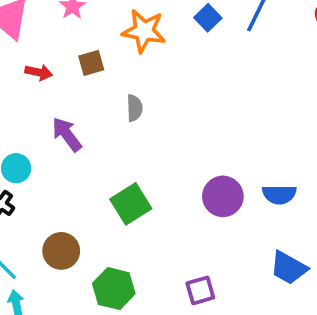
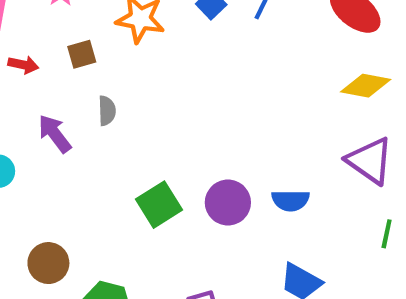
gray semicircle: (135, 108) -> (107, 111), moved
green square: (131, 204) -> (159, 205), moved

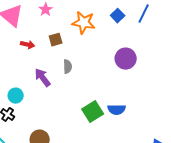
blue semicircle: (291, 200) -> (117, 110), moved
purple circle: (228, 203) -> (126, 59), moved

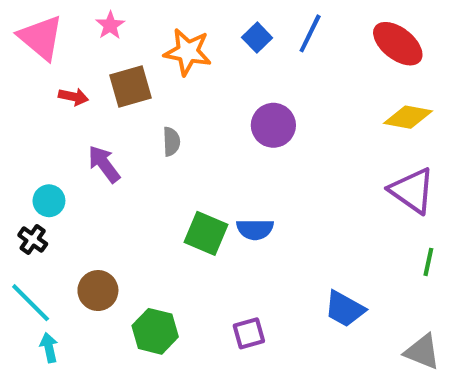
brown square: (56, 40) -> (131, 87), size x1.5
gray semicircle: (68, 67) -> (171, 142), moved
green square: (93, 112) -> (206, 233), turned -35

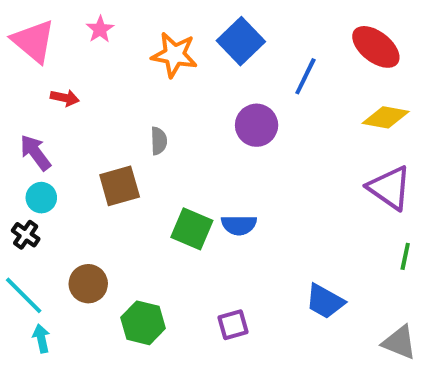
blue line: (310, 33) -> (305, 76), moved
blue square: (257, 38) -> (241, 41), size x1.6
brown square: (131, 87) -> (120, 186), moved
purple arrow: (104, 164) -> (35, 153), moved

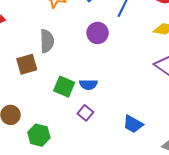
gray semicircle: (159, 141) -> (47, 41), size x1.6
purple square: (233, 325) -> (85, 113), moved, turned -35

